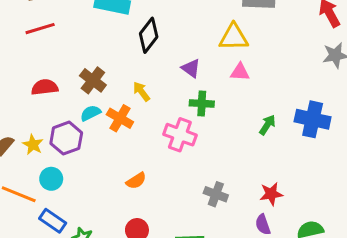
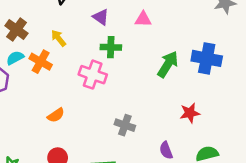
green arrow: (267, 125) -> (168, 64), size x1.5
red star: (271, 194) -> (190, 113), moved

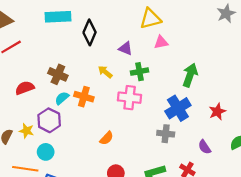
yellow arrow: (59, 38) -> (105, 72), moved
blue cross: (207, 58) -> (178, 108), moved, turned -30

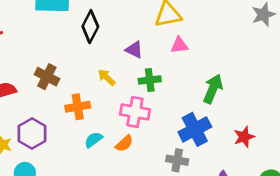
orange cross: (84, 97) -> (78, 107), turned -30
cyan semicircle: (62, 98) -> (93, 140), moved
orange semicircle: (107, 138) -> (124, 143), moved

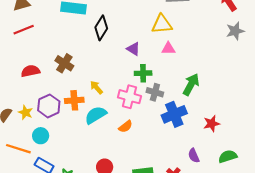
yellow arrow: (107, 77) -> (96, 87), moved
orange cross: (78, 107) -> (74, 100), moved
cyan semicircle: (93, 140) -> (96, 115), size x1.5
orange semicircle: (124, 143) -> (125, 126), moved
gray cross: (177, 160) -> (155, 92), moved

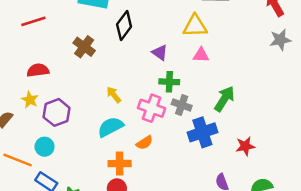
brown cross: (64, 63) -> (84, 47), moved
orange cross: (74, 100) -> (120, 164), moved
yellow star: (26, 112) -> (30, 100), moved

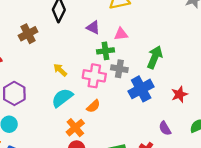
brown cross: (84, 47) -> (28, 34), turned 36
pink triangle: (201, 55) -> (121, 34), moved
orange cross: (120, 164) -> (75, 128), turned -30

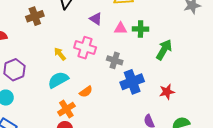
green cross: (105, 51) -> (141, 29), moved
green arrow: (155, 57) -> (164, 50), moved
pink cross: (94, 76) -> (85, 48), moved

